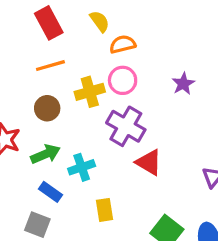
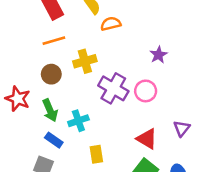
pink circle: (123, 80) -> (146, 91), moved
green arrow: (45, 154) -> (50, 110), turned 90
red triangle: (149, 162) -> (147, 139), moved

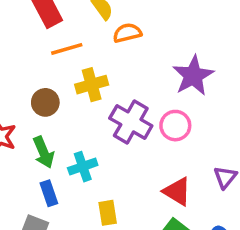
orange line: (54, 41) -> (67, 49), moved
purple star: (159, 55) -> (193, 76), size x1.6
blue rectangle: (54, 140) -> (49, 193), turned 36

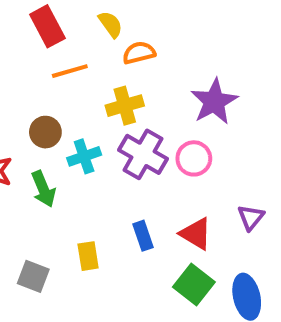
yellow cross: (92, 85) -> (125, 106), moved
cyan cross: (83, 167) -> (84, 156), moved
blue rectangle: (49, 193) -> (143, 236), moved
yellow rectangle: (108, 213) -> (88, 256), moved

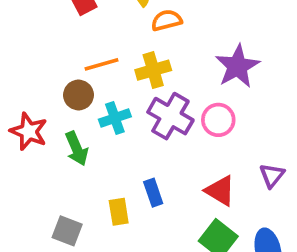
orange line: (70, 71) -> (101, 64), moved
blue rectangle: (143, 236) -> (153, 193), moved

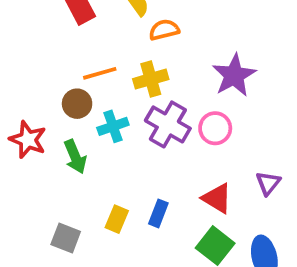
blue rectangle: (153, 193) -> (158, 213), moved, turned 40
yellow rectangle: (119, 212) -> (117, 219), turned 32

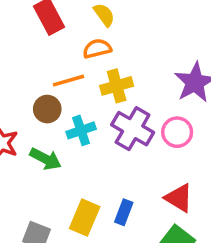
orange semicircle: (164, 30) -> (97, 49), moved
green arrow: (75, 157) -> (45, 159), turned -40
yellow rectangle: (117, 219) -> (85, 218), size x1.4

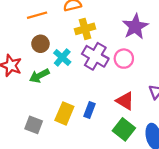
orange line: (69, 81) -> (37, 15), moved
cyan cross: (81, 130) -> (62, 57), turned -30
green arrow: (45, 159) -> (39, 76), turned 126

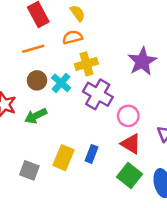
cyan cross: (62, 57) -> (61, 83), moved
pink circle: (124, 59) -> (128, 116), moved

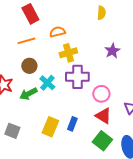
yellow semicircle: (78, 13) -> (101, 13), moved, turned 40
purple star: (142, 61) -> (112, 51), size x0.7
cyan cross: (61, 83) -> (47, 83), moved
purple cross: (98, 94) -> (77, 77), turned -30
gray square: (29, 170) -> (12, 131), moved

